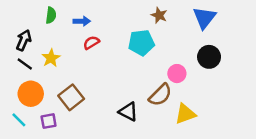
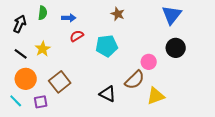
brown star: (159, 15) -> (118, 14), moved
black arrow: (24, 40) -> (20, 24), moved
cyan pentagon: (141, 43) -> (107, 46), moved

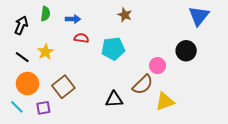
blue triangle: (172, 15) -> (199, 16), moved
red semicircle: (77, 36) -> (81, 38), turned 40
black triangle: (108, 94) -> (114, 99), turned -30

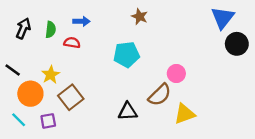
green semicircle: (45, 14) -> (51, 30), moved
red semicircle: (81, 38) -> (72, 43), moved
black circle: (186, 51) -> (237, 44), moved
yellow star: (45, 52) -> (51, 75), moved
black line: (22, 57) -> (13, 70), moved

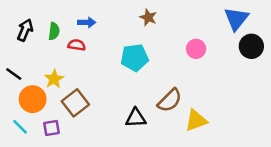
pink circle: (176, 73) -> (196, 49), moved

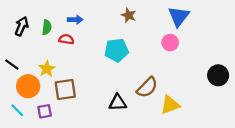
blue triangle: (236, 19) -> (179, 16), moved
black circle: (251, 46) -> (218, 75), moved
brown square: (75, 103) -> (65, 90), turned 30

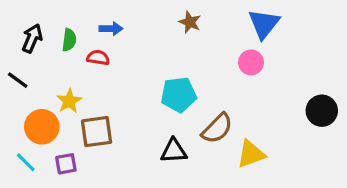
cyan pentagon: (117, 50) -> (179, 95), moved
black line: (12, 64) -> (18, 80), moved

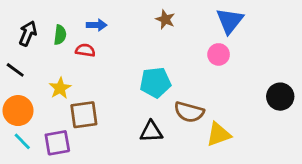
orange circle: (42, 127) -> (18, 111), moved
brown semicircle: (217, 128) -> (189, 112), turned 60
purple square: (66, 164) -> (57, 143), size x1.4

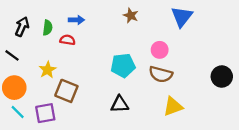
pink circle: (219, 54) -> (160, 50), moved
brown semicircle: (189, 112) -> (161, 74), moved
brown square: (84, 115) -> (66, 91), turned 30

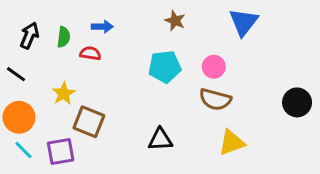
cyan pentagon: (123, 65) -> (165, 67), moved

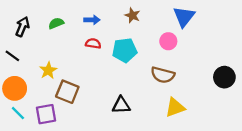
blue arrow: (102, 27) -> (92, 20), moved
green semicircle: (64, 37) -> (56, 23), moved, turned -120
red semicircle: (90, 53) -> (93, 43), moved
pink circle: (214, 67) -> (168, 41), moved

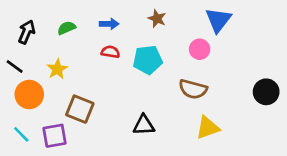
yellow star: (48, 70) -> (57, 69), moved
orange circle: (15, 88) -> (29, 94), moved

